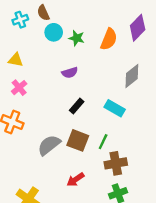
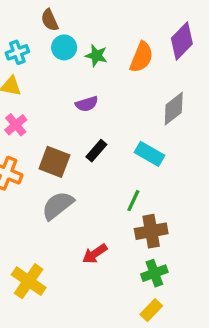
cyan cross: (20, 20) -> (17, 52), moved
brown square: (78, 140) -> (54, 162), moved

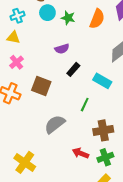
black rectangle: (96, 151) -> (73, 69), moved
green line: (133, 201) -> (85, 105), moved
gray semicircle: (58, 205) -> (55, 124), moved
red arrow: (95, 254) -> (81, 153), moved, turned 56

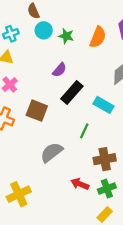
purple semicircle: (62, 49) -> (59, 70), turned -32
black rectangle: (73, 69) -> (72, 92), size x1.5
yellow cross: (25, 162) -> (19, 194), turned 30

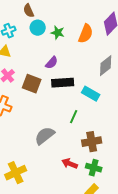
black rectangle: (72, 92) -> (63, 83), turned 45
brown square: (37, 111) -> (32, 84), moved
green cross: (107, 189) -> (94, 168), turned 35

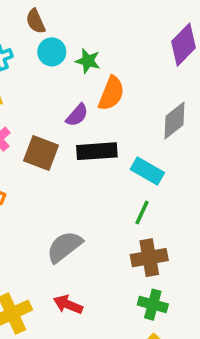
orange semicircle: (86, 34) -> (111, 93), moved
green line: (74, 117) -> (142, 213), moved
red arrow: (70, 164) -> (68, 305), moved

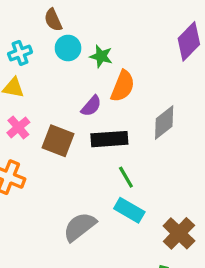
gray diamond: (174, 120) -> (164, 122), moved
cyan rectangle: (147, 171) -> (129, 210), moved
green line: (142, 213) -> (126, 177), moved, turned -55
brown cross: (149, 258) -> (179, 233), moved, turned -36

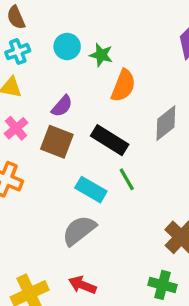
brown semicircle: (53, 20) -> (16, 18), moved
purple semicircle: (91, 106) -> (62, 106), moved
black rectangle: (109, 139) -> (110, 140), turned 36
cyan rectangle: (129, 210) -> (91, 190), moved

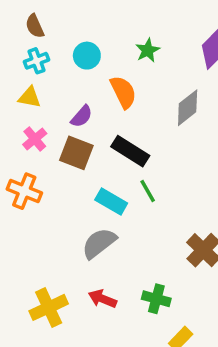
green star: (101, 55) -> (148, 50), moved, turned 30
orange semicircle: (123, 86) -> (123, 92), moved, turned -48
gray diamond: (166, 123) -> (188, 108), moved
green cross: (162, 285) -> (156, 299), moved

